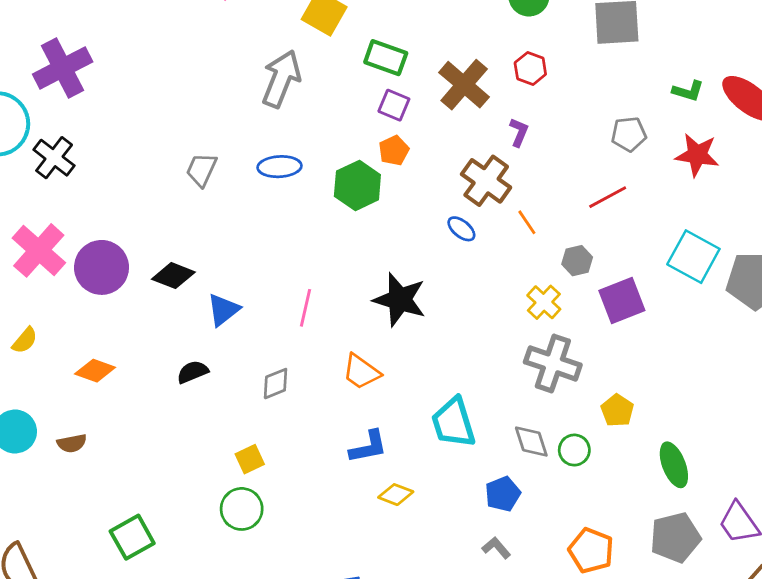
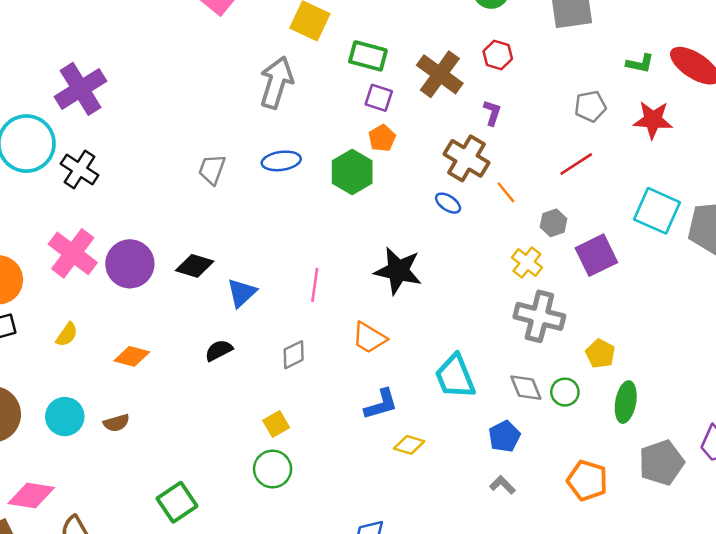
green ellipse: (674, 465) -> (626, 402), moved, turned 36

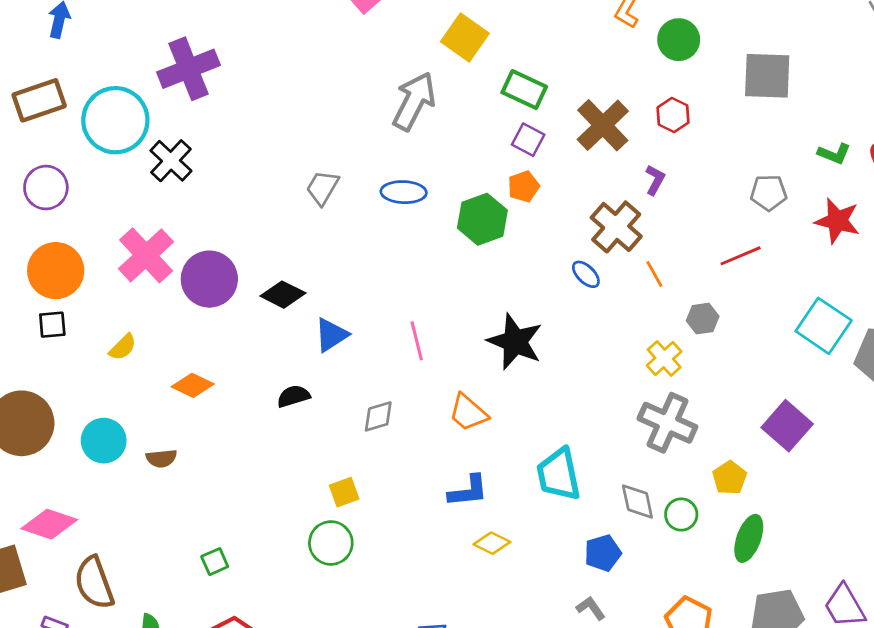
purple square: (596, 255) -> (787, 426), moved, turned -33
pink line: (315, 285) -> (417, 341), turned -32
green square: (177, 502) -> (215, 562), size x0.6

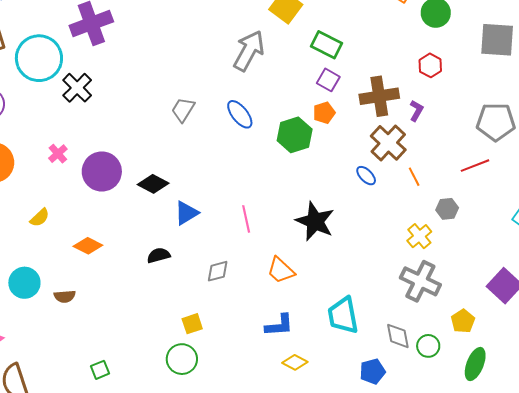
brown cross: (603, 125) -> (379, 96), moved, turned 33
blue ellipse: (404, 192) -> (240, 114), turned 48
gray pentagon: (769, 193) -> (496, 122), size x1.5
pink cross: (146, 255) -> (58, 154), size x0.5

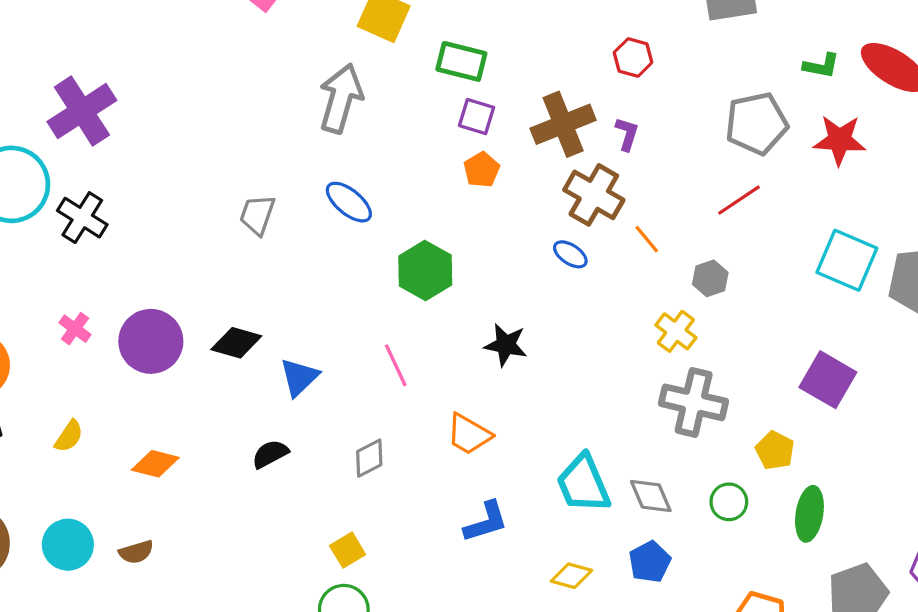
green hexagon: (295, 135) -> (425, 271), moved
black star: (315, 221) -> (506, 345), size x0.7
gray diamond: (398, 336) -> (651, 496), moved
yellow diamond: (295, 362) -> (571, 576), moved

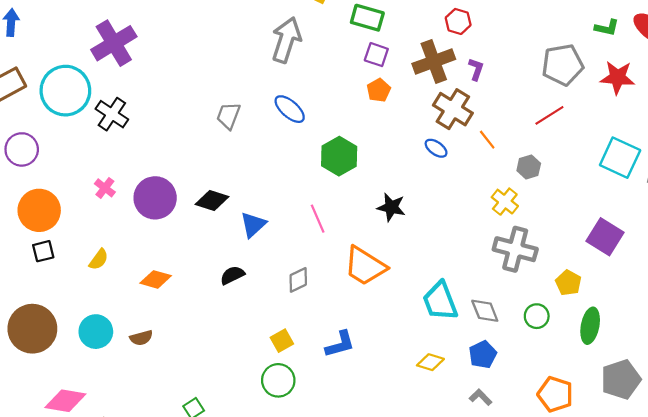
red hexagon: (633, 58) -> (458, 21), moved
orange trapezoid: (469, 434) -> (365, 266), size x1.4
blue L-shape: (486, 522) -> (340, 344), moved

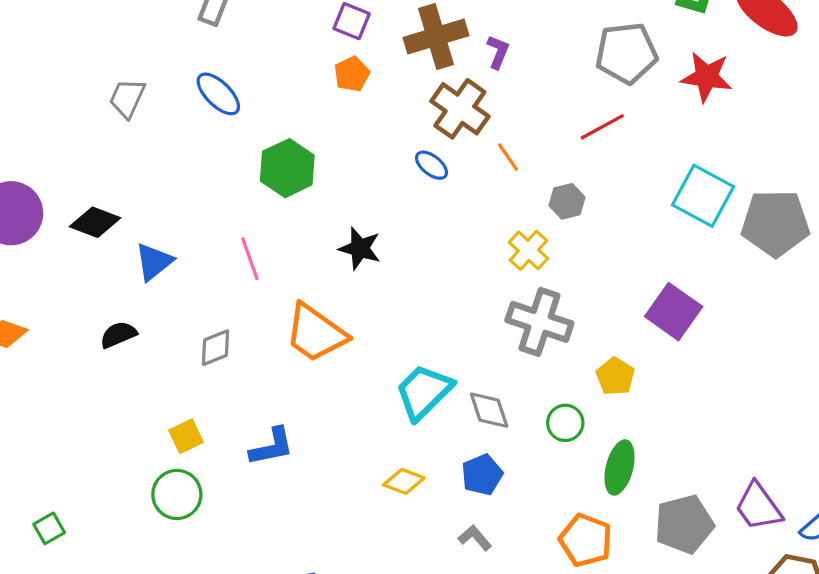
cyan trapezoid: (440, 301) -> (424, 392), turned 63
green ellipse: (590, 326) -> (620, 467), moved

